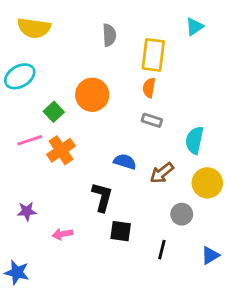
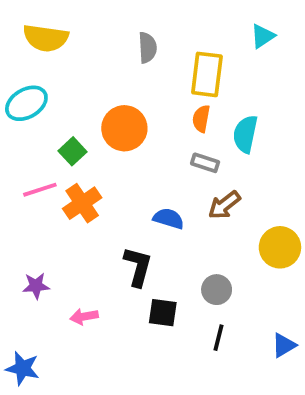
cyan semicircle: (195, 140) -> (245, 134), moved
brown arrow: (162, 173) -> (224, 205), moved
gray circle: (182, 214) -> (217, 290), moved

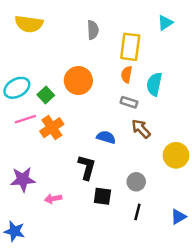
cyan ellipse: (26, 103) -> (17, 88), moved
brown arrow: (224, 205) -> (141, 129), turned 85
purple star: (36, 286) -> (23, 179), size x1.5

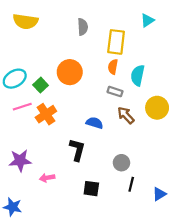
yellow circle: (176, 155) -> (157, 108), moved
black square: (102, 196) -> (91, 189), moved
black line: (137, 212) -> (131, 184), moved

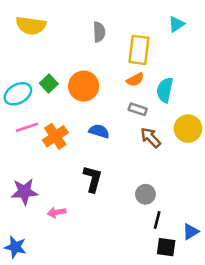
orange semicircle: (113, 67) -> (135, 80), turned -128
green square: (41, 85) -> (49, 83), moved
blue semicircle: (95, 123) -> (99, 131), moved
black square: (91, 189) -> (166, 247), moved

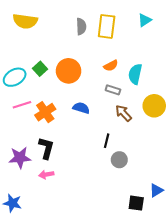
yellow rectangle: (139, 50) -> (107, 26), moved
black L-shape: (93, 179) -> (46, 148), moved
black line: (157, 220) -> (107, 141), moved

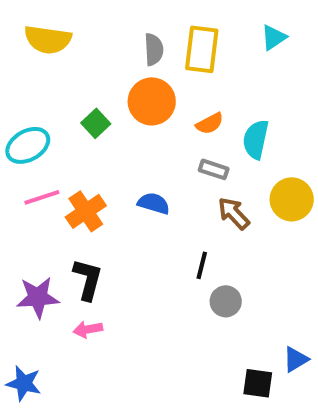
green square: (40, 69) -> (96, 123), moved
orange circle: (69, 71) -> (152, 101), moved

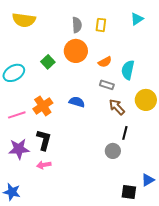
yellow rectangle: (202, 49) -> (101, 25), size x0.6
pink line: (42, 197) -> (17, 115), moved
black line: (202, 265) -> (125, 133), moved

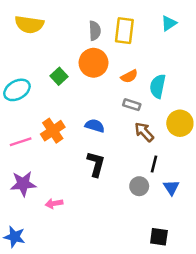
yellow rectangle: (101, 25) -> (124, 31), size x1.5
black L-shape: (44, 140) -> (96, 164), moved
blue triangle: (148, 180) -> (171, 187), moved, turned -32

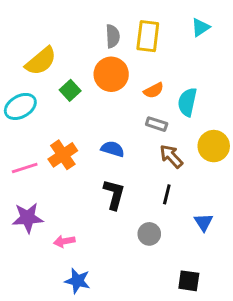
yellow semicircle: (29, 24) -> (41, 61), moved, turned -48
black line: (154, 164) -> (167, 194), moved
gray circle: (139, 186) -> (149, 234), moved
blue star: (15, 237) -> (77, 281), moved

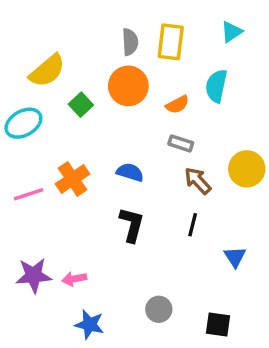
cyan semicircle: (187, 102) -> (216, 86), moved
purple star: (28, 218) -> (34, 275), moved
gray circle: (149, 234) -> (159, 309), moved

